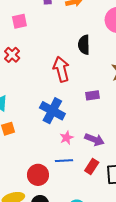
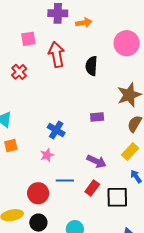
red arrow: (61, 69) -> (57, 54), moved
blue cross: (52, 111) -> (56, 130), size x0.7
pink star: (67, 138) -> (47, 155), moved

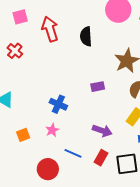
orange square: (11, 145) -> (23, 135), moved
blue line: (65, 181) -> (73, 153), turned 30

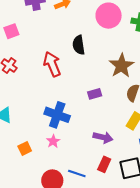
red arrow: (50, 29) -> (52, 64), moved
blue cross: (58, 104) -> (57, 115), size x1.4
blue line: (73, 153) -> (77, 174), moved

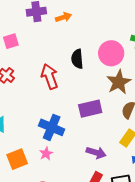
pink circle: (109, 16) -> (111, 53), moved
purple rectangle: (95, 94) -> (90, 109), size x1.6
orange square: (25, 149) -> (17, 159), size x1.5

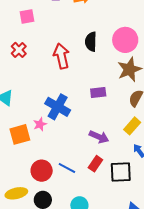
purple rectangle: (90, 109) -> (98, 93), size x0.7
pink star: (46, 154) -> (40, 124), moved

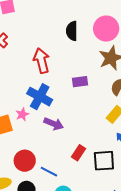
red arrow: (61, 56) -> (41, 61), moved
purple arrow: (99, 137) -> (54, 124), moved
blue line: (67, 168) -> (49, 172), moved

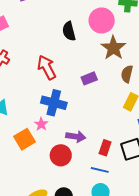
purple arrow: (54, 124) -> (76, 137), moved
red circle: (25, 161) -> (61, 155), moved
blue line: (49, 172) -> (100, 170), moved

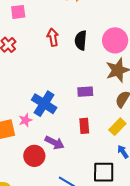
red arrow: (47, 67) -> (53, 37), moved, size x0.7
red rectangle: (105, 148) -> (84, 126), moved, turned -42

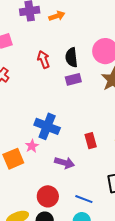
purple rectangle: (85, 92) -> (73, 79), moved
red circle: (34, 156) -> (48, 196), moved

